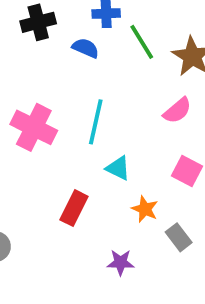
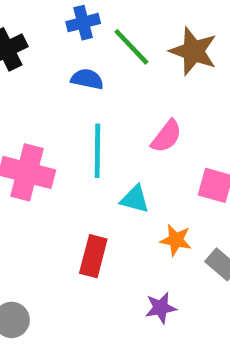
blue semicircle: (86, 48) -> (87, 79), moved
pink semicircle: (177, 111) -> (166, 136), moved

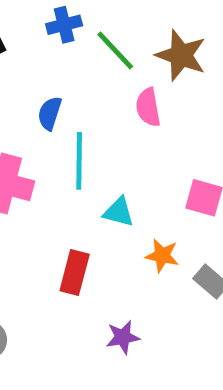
blue semicircle: (87, 79) -> (50, 113), moved, turned -84
pink semicircle: (166, 136) -> (148, 107), moved, turned 132
purple star: (161, 308) -> (123, 337), moved

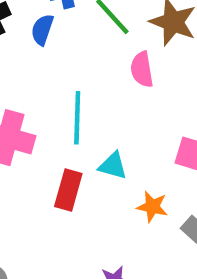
blue semicircle: (50, 113) -> (42, 30), moved
red rectangle: (75, 272) -> (68, 190), moved

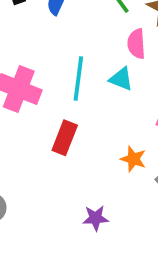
cyan triangle: (113, 166) -> (121, 79), moved

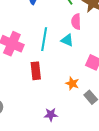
red rectangle: (65, 138) -> (36, 71), turned -30

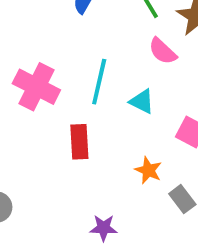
pink semicircle: (76, 22) -> (163, 51), turned -49
cyan triangle: (67, 40) -> (142, 102), moved

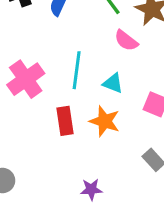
pink cross: (36, 87) -> (26, 79), turned 33
orange star: (148, 170) -> (105, 121), moved, size x1.4

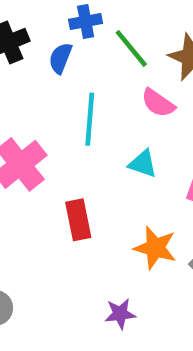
cyan line: (77, 70) -> (90, 119), moved
orange star: (105, 121) -> (155, 248), moved

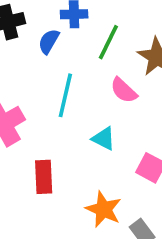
green line: (131, 48) -> (108, 42), turned 57

